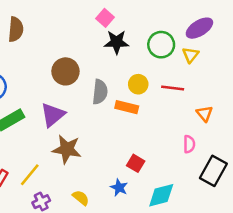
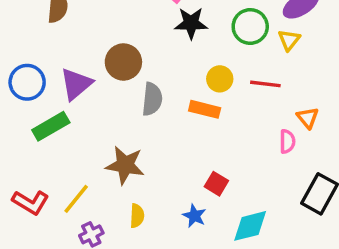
gray semicircle: (100, 92) -> (152, 99), moved
purple triangle: (53, 115) -> (76, 84), moved
pink semicircle: (189, 144) -> (287, 141), moved
yellow semicircle: (81, 198) -> (137, 216), moved, turned 54

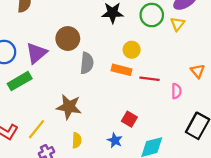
red line: (265, 84) -> (149, 79), moved
orange triangle: (308, 118) -> (198, 71), moved

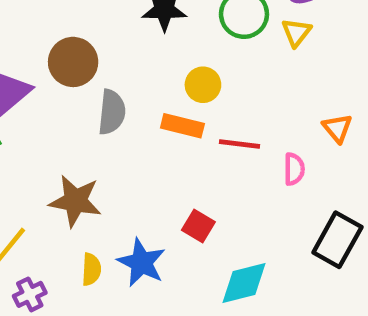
blue star: (115, 140) -> (141, 263), moved, size x1.5

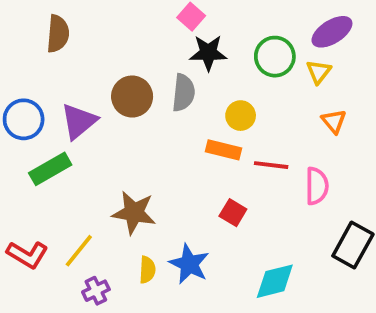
gray semicircle: (112, 112) -> (183, 93), moved
orange triangle: (337, 128) -> (334, 121), moved
pink semicircle: (294, 169) -> (317, 186), size x1.4
red square: (198, 226) -> (233, 213), moved

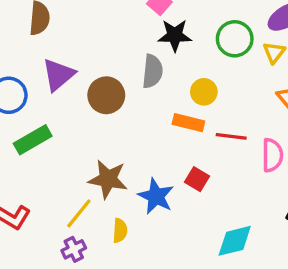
brown circle: (132, 97) -> (106, 95), moved
purple triangle: (79, 121) -> (58, 75), moved
yellow line: (79, 251) -> (79, 213), moved
blue star: (189, 264) -> (156, 196), moved

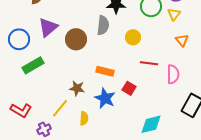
orange rectangle: (188, 123) -> (105, 71), moved
brown star: (108, 179) -> (77, 88), size x0.7
purple cross: (74, 249) -> (44, 129), moved

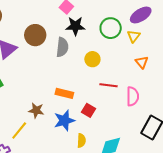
brown circle: (76, 39) -> (35, 35), moved
blue star: (105, 98) -> (64, 120), turned 30
yellow semicircle: (84, 118) -> (81, 141), moved

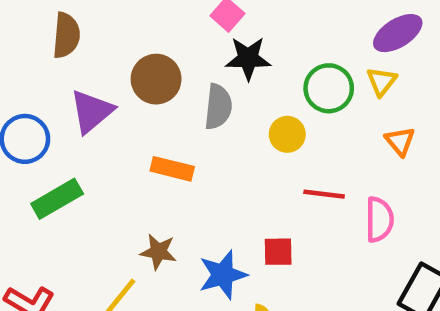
green circle: (111, 28) -> (329, 88), moved
orange rectangle: (64, 93) -> (172, 169), moved
red square: (88, 110) -> (278, 252), turned -32

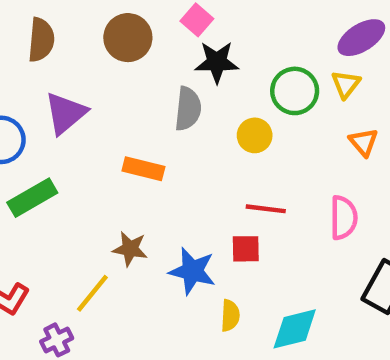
brown circle: (156, 79) -> (128, 38), moved
red line: (324, 194) -> (266, 209), moved
blue star: (223, 275) -> (192, 271), turned 30

